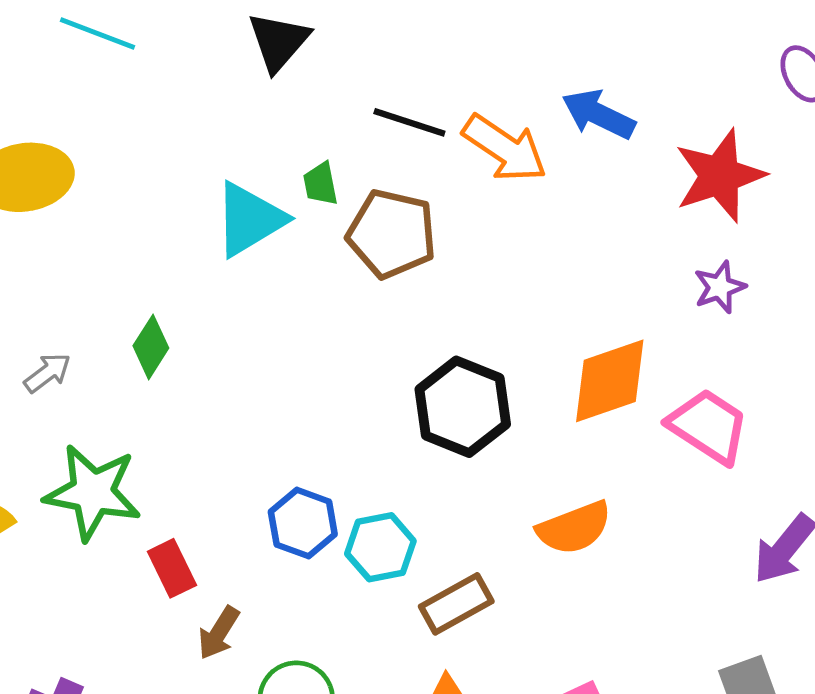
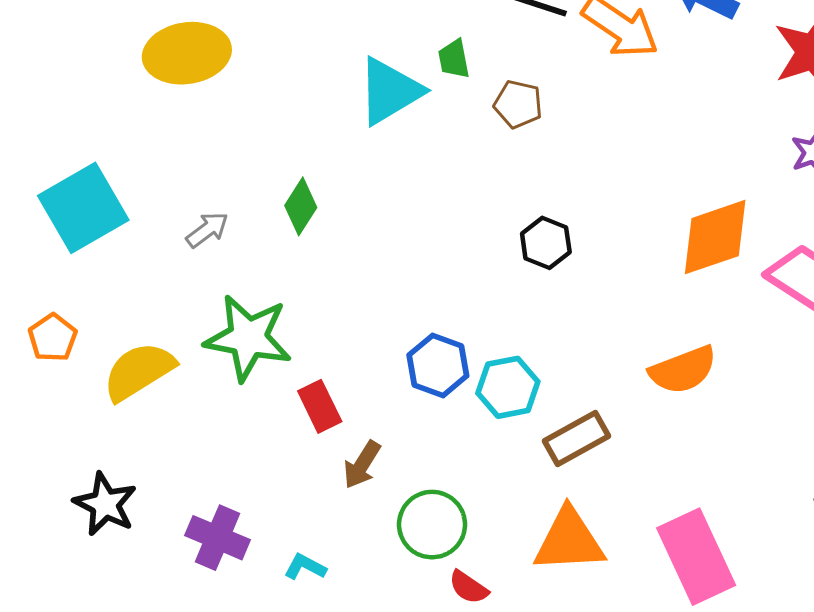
brown pentagon: (392, 234) -> (518, 104), size x0.6
black hexagon: (463, 407) -> (546, 243), moved, size x0.6

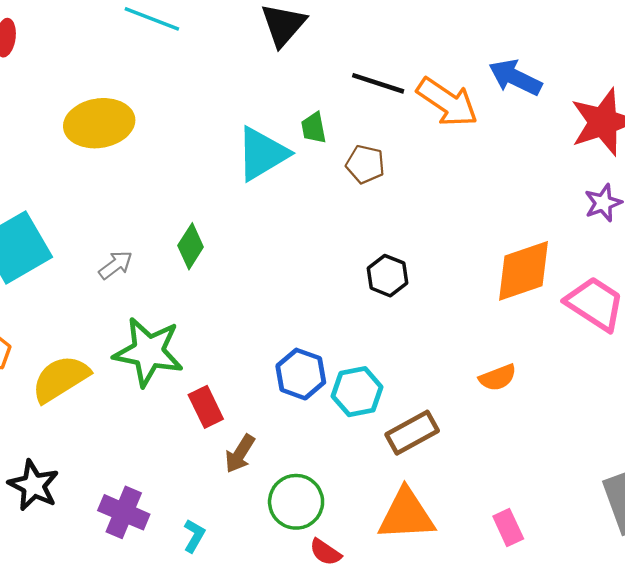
orange semicircle: (683, 370) -> (498, 378), size x0.7
pink rectangle: (696, 557) -> (508, 528), size x0.5
cyan L-shape: (305, 567) -> (194, 536), turned 92

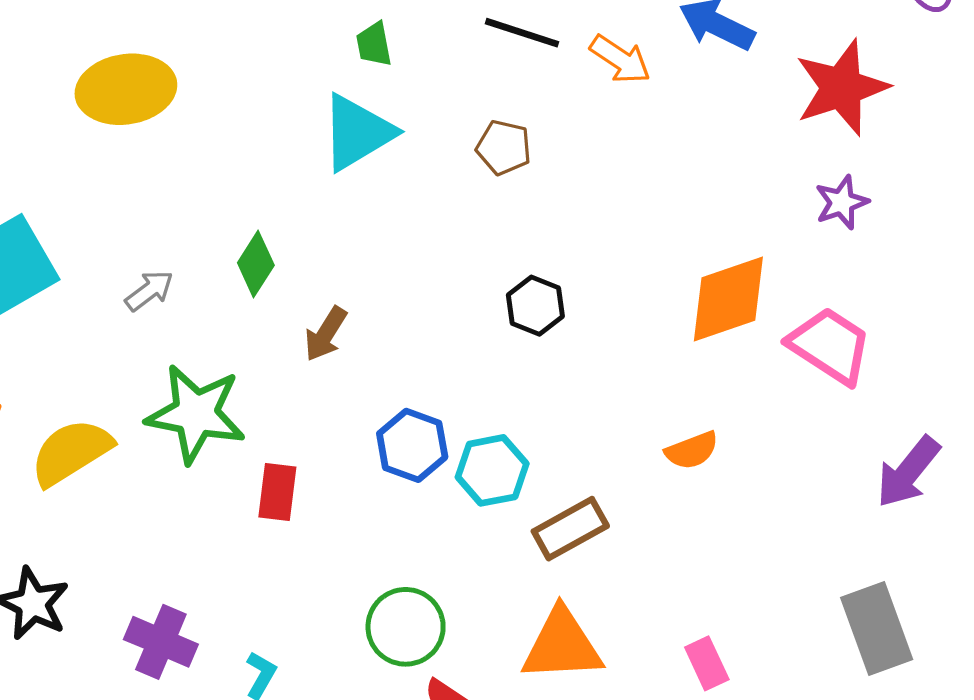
orange arrow: (447, 102) -> (620, 59), size x0.7
green trapezoid: (314, 128) -> (374, 44), moved
red rectangle: (206, 407) -> (277, 492), turned 33
brown arrow: (240, 454) -> (326, 334), moved

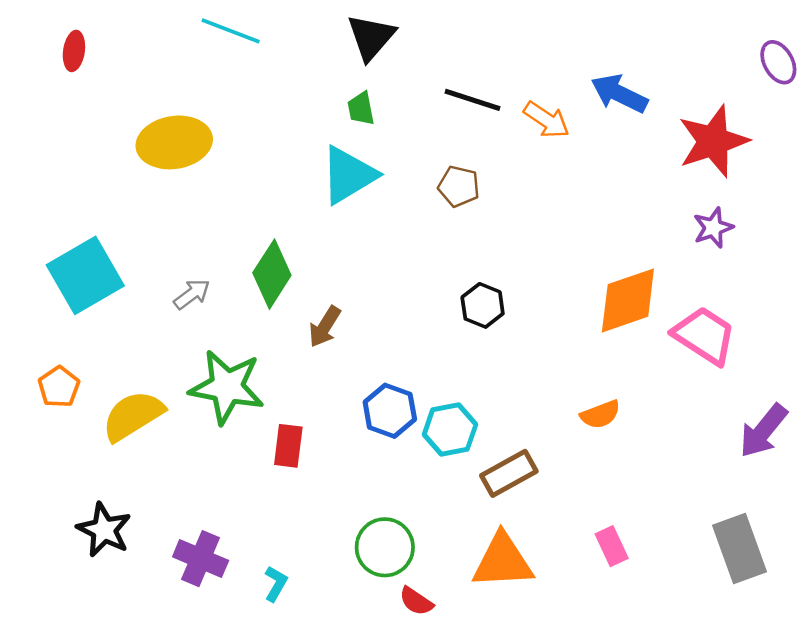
green diamond: (256, 264) -> (272, 274), size x1.4
pink rectangle: (707, 663) -> (612, 546), moved

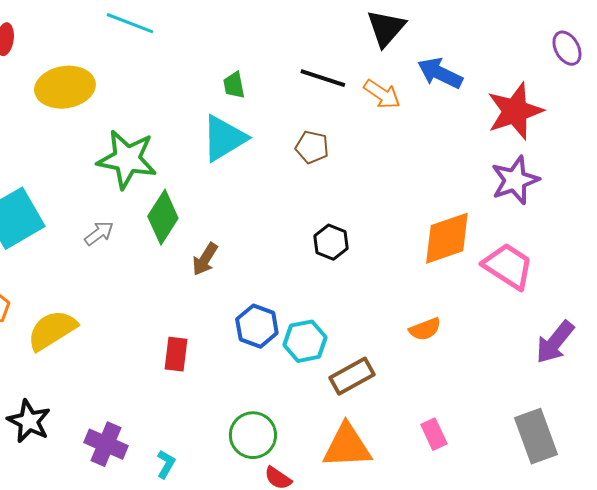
black triangle: (371, 37) -> (386, 28), moved
yellow ellipse: (174, 142) -> (65, 87), moved
purple star: (713, 228) -> (515, 180), size x1.5
green star: (227, 387) -> (127, 159), moved

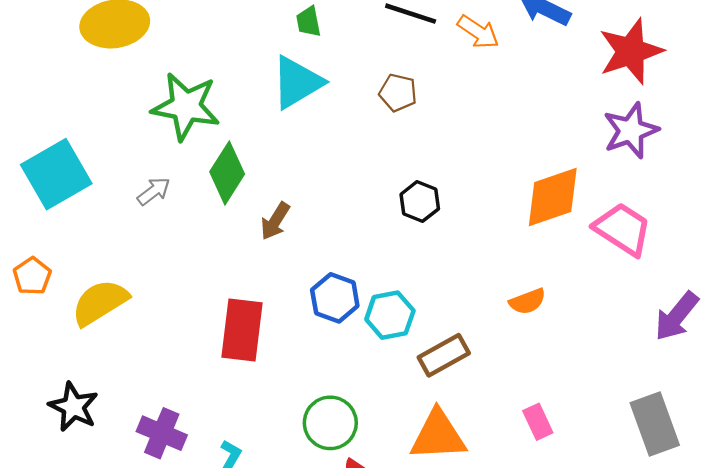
red rectangle: (176, 354) -> (242, 330), size x1.6

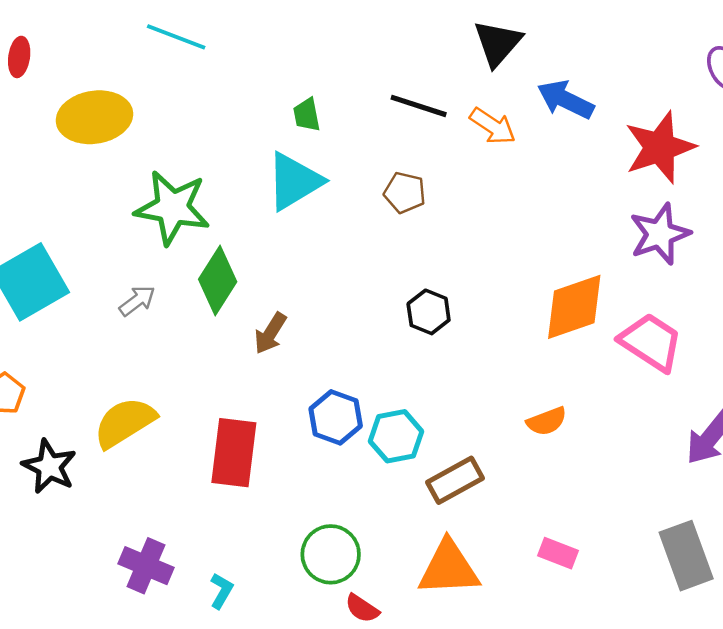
yellow semicircle: (100, 302) -> (125, 422), moved
black star: (73, 407) -> (49, 466), moved
pink rectangle: (538, 422) -> (558, 553), turned -44

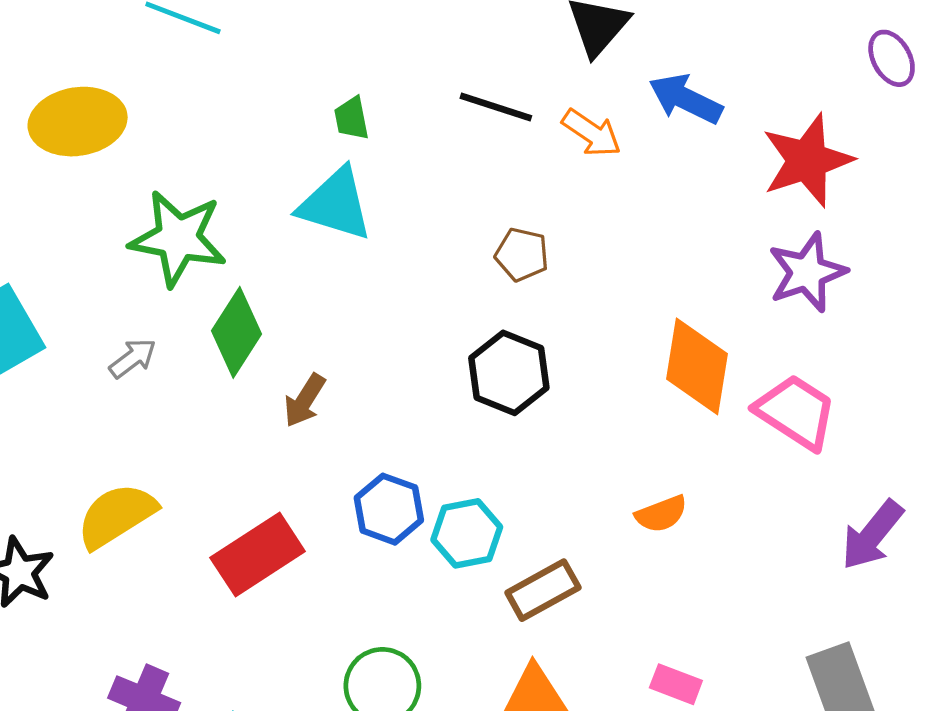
cyan triangle: (294, 181) -> (335, 204), turned 48
brown pentagon: (405, 193) -> (522, 255), moved
orange diamond: (574, 307) -> (697, 366), turned -62
black hexagon: (429, 312) -> (509, 373), size x1.4
red rectangle: (234, 453) -> (258, 554), turned 50

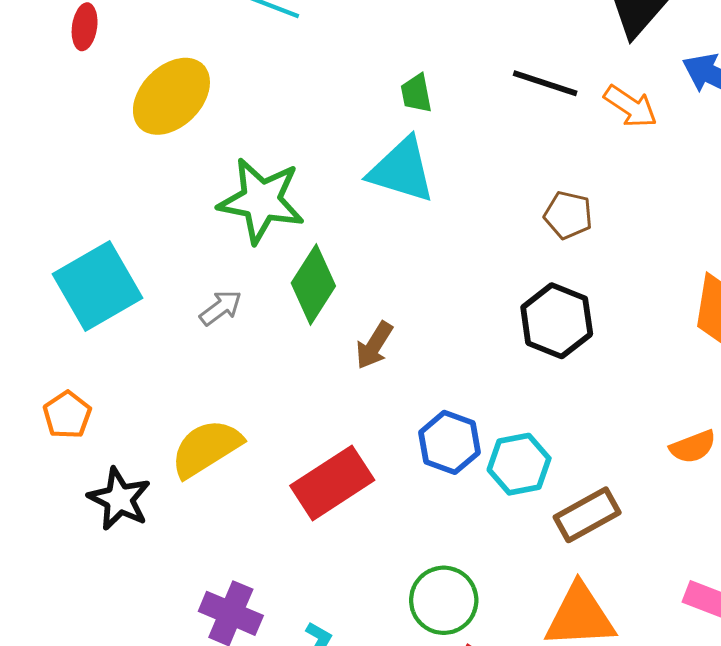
yellow ellipse: (78, 122) -> (171, 96), turned -36

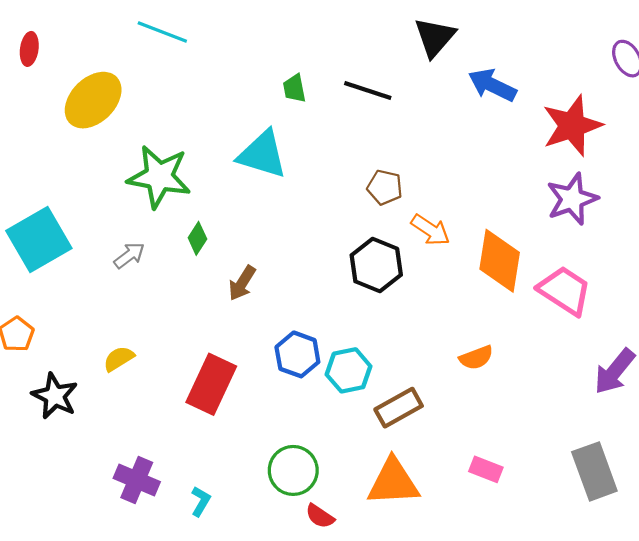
green trapezoid: (416, 93) -> (294, 88), moved
orange arrow: (631, 106) -> (431, 230), moved
green diamond: (313, 285) -> (197, 238), size x0.6
yellow semicircle: (206, 448) -> (119, 359), size x0.6
red rectangle: (332, 483) -> (211, 384), turned -32

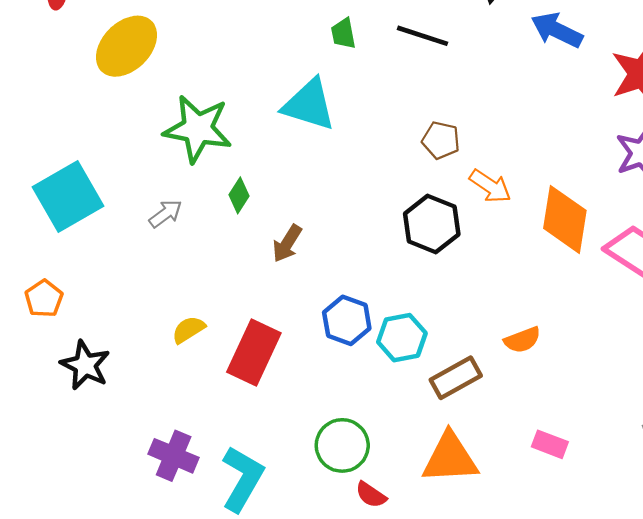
orange semicircle: (476, 358) -> (522, 340), moved
yellow semicircle: (119, 359) -> (188, 330), moved
cyan L-shape: (201, 501) -> (242, 479), size x2.0

